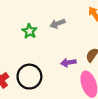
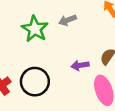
green star: (29, 31) -> (35, 29), size x1.5

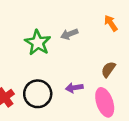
purple arrow: (80, 65) -> (74, 88), moved

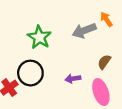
gray arrow: (69, 34) -> (84, 31), moved, size x1.5
black circle: (38, 94) -> (30, 73), moved

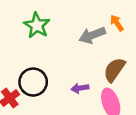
green star: (39, 37) -> (37, 25), moved
brown semicircle: (104, 62) -> (114, 70), size x1.5

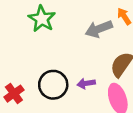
black circle: (33, 82) -> (53, 85), moved

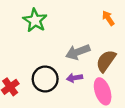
gray arrow: (99, 29) -> (78, 52), moved

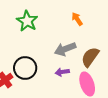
orange arrow: (108, 18) -> (77, 19), moved
black circle: (45, 79) -> (25, 68), moved

